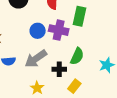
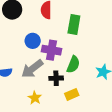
purple cross: (59, 30) -> (51, 50), moved
yellow rectangle: (74, 86) -> (72, 94), turned 32

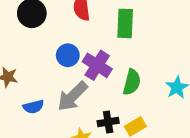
purple cross: (51, 50) -> (97, 65), turned 30
black cross: (56, 78) -> (108, 122), moved

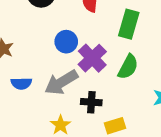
green semicircle: (132, 82) -> (128, 67), moved
black cross: (108, 122) -> (91, 102), moved

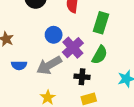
black cross: (91, 102) -> (82, 77), moved

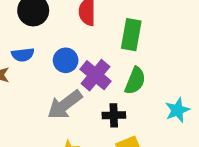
blue semicircle: (19, 65) -> (23, 55), moved

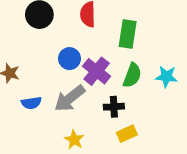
blue semicircle: (23, 55) -> (31, 103), moved
cyan star: (177, 110) -> (166, 77), moved, turned 30

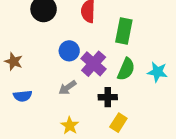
gray arrow: (70, 98) -> (68, 87), size x0.6
blue semicircle: (31, 103) -> (23, 96), moved
yellow rectangle: (127, 134) -> (118, 123), turned -36

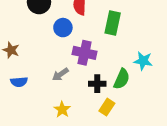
blue circle: (69, 51) -> (63, 28), moved
purple cross: (94, 64) -> (84, 53), turned -30
green semicircle: (126, 69) -> (122, 79), moved

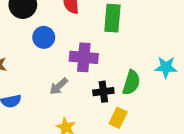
blue circle: (63, 28) -> (44, 37), moved
cyan star: (143, 61) -> (166, 67), moved

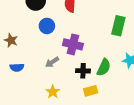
green rectangle: (112, 18) -> (118, 26), moved
yellow rectangle: (118, 118) -> (91, 91), turned 40

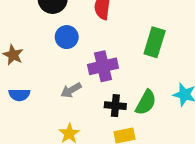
green rectangle: (118, 26) -> (155, 42), moved
purple cross: (73, 44) -> (103, 66), turned -30

